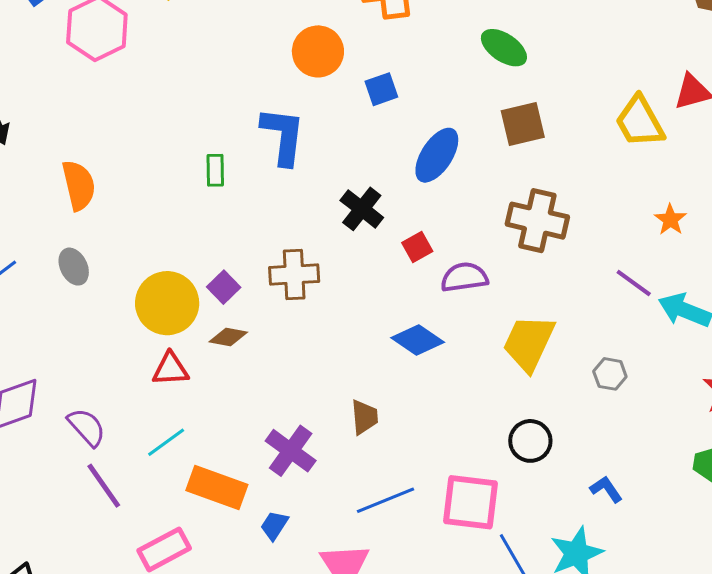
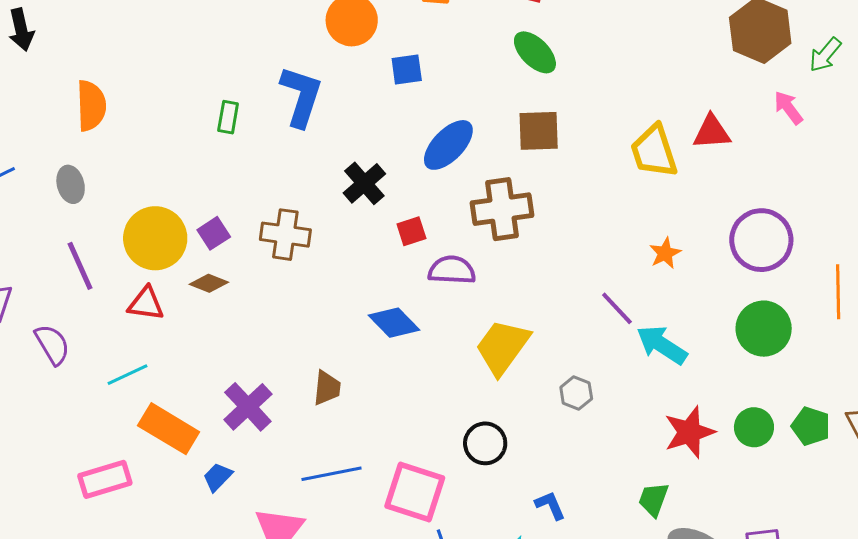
brown cross: (537, 221) -> (502, 209), moved, turned -32
purple line: (104, 486) -> (80, 266), moved

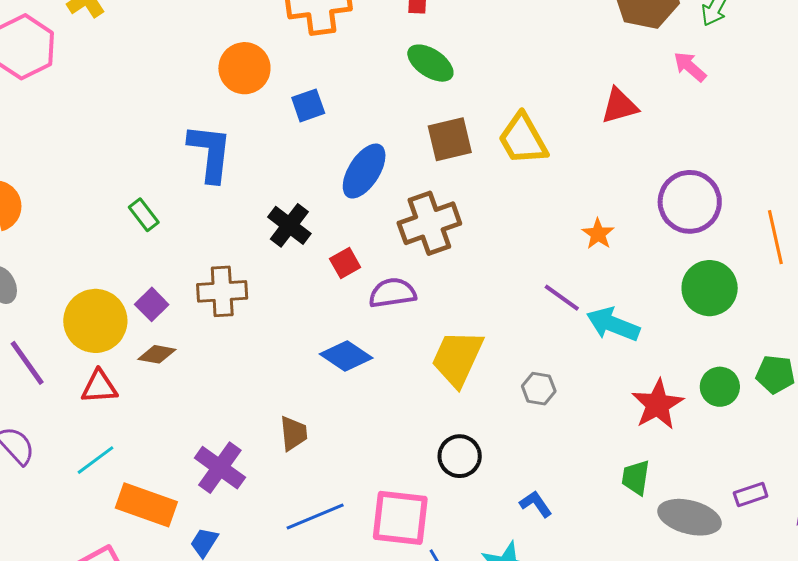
green rectangle: (228, 117) -> (144, 215), moved, turned -36
yellow trapezoid: (654, 151) -> (523, 139), moved

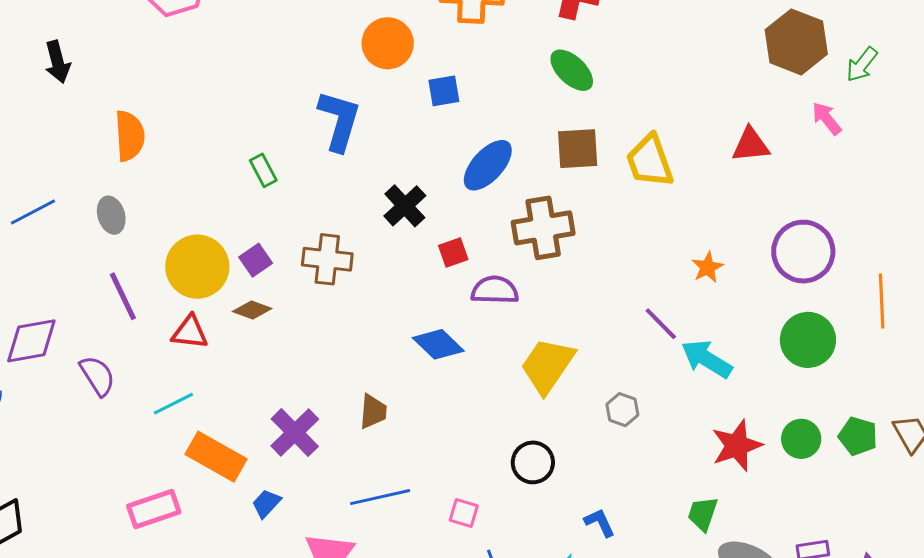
pink square: (400, 518) -> (464, 513), size x0.5

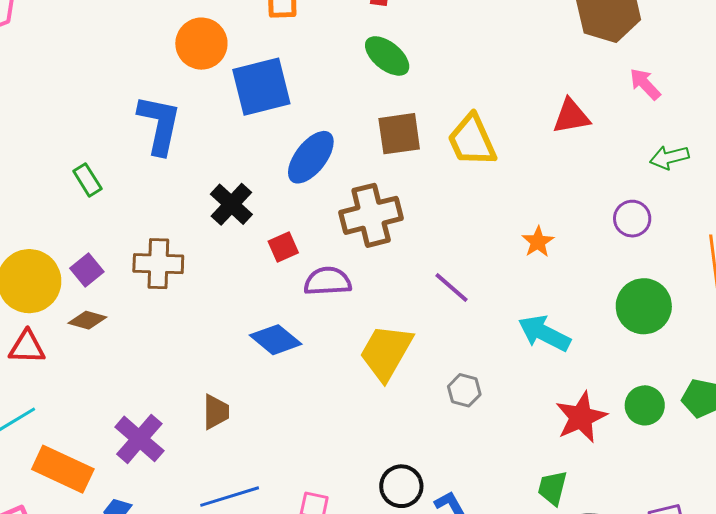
green arrow: (862, 65) -> (669, 157), moved, turned 42
blue square: (444, 91) -> (261, 87), size x1.8
purple circle: (803, 252) -> (632, 219), size x0.6
purple line: (661, 324) -> (451, 288), moved
black circle: (533, 462) -> (401, 486), moved

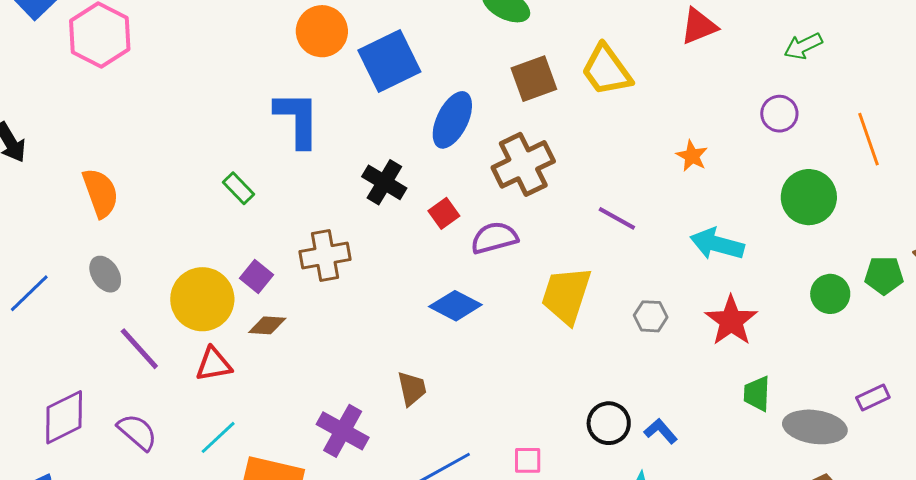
red star: (581, 417) -> (731, 321), moved

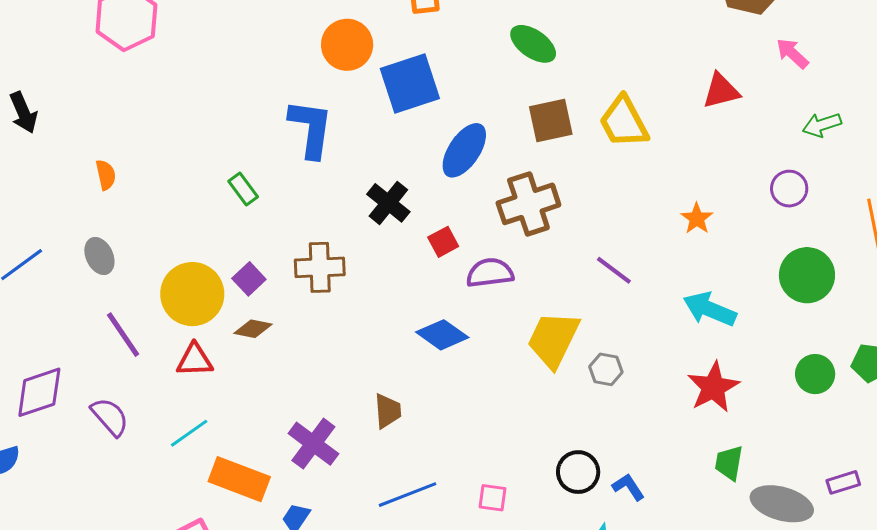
orange semicircle: (100, 193) -> (106, 175), size x0.6
gray hexagon: (651, 316) -> (606, 369), moved

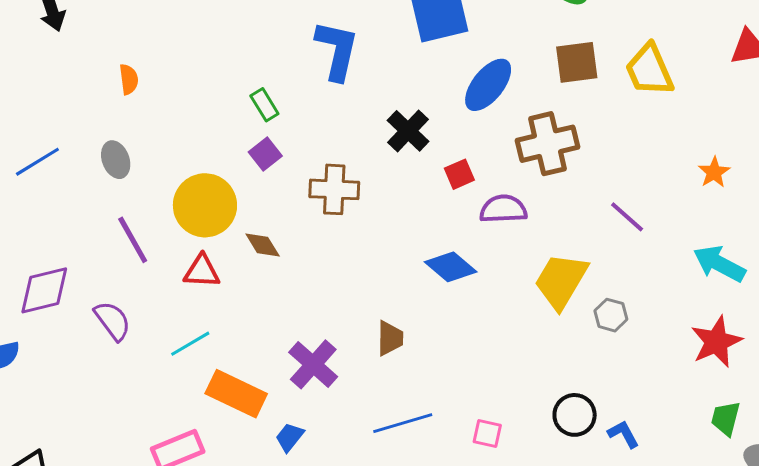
purple square: (249, 279) -> (265, 154), moved
brown diamond: (253, 329) -> (263, 245), turned 42

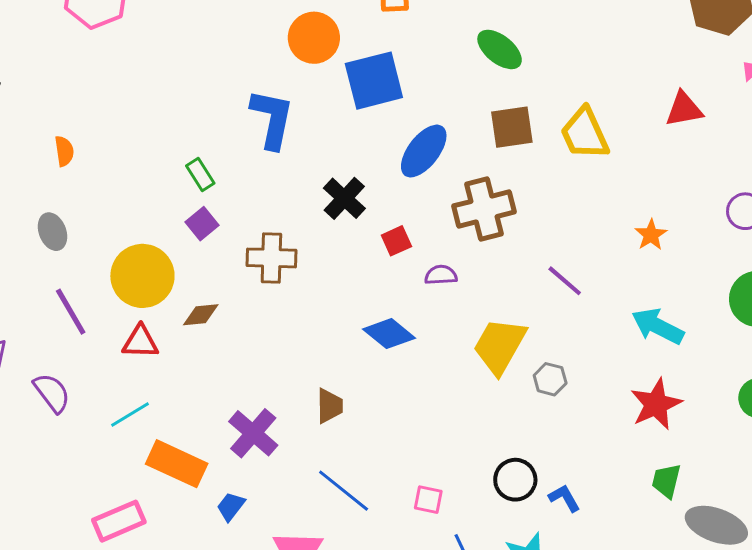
purple semicircle: (503, 209) -> (441, 275), size x0.7
brown diamond: (263, 245) -> (201, 315), turned -63
blue line: (403, 423) -> (344, 491), turned 56

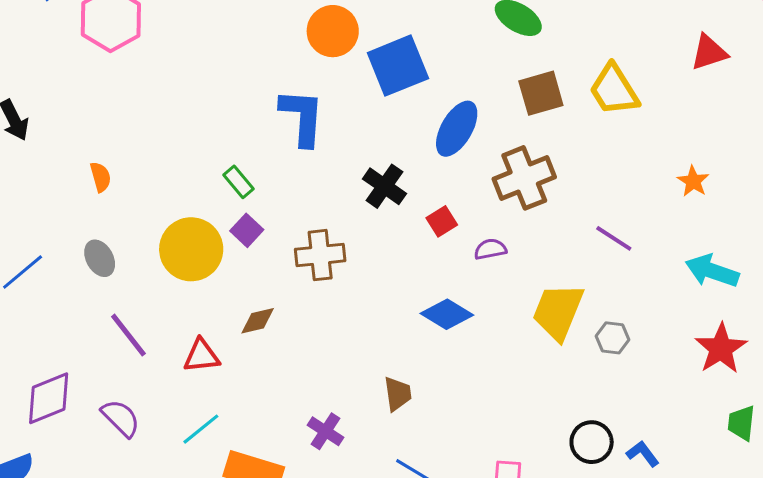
yellow circle: (142, 276) -> (191, 249), moved
purple cross: (253, 433) -> (326, 431), size x0.7

